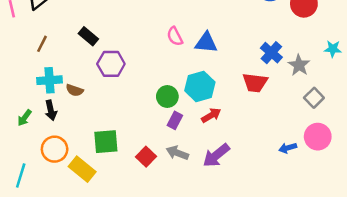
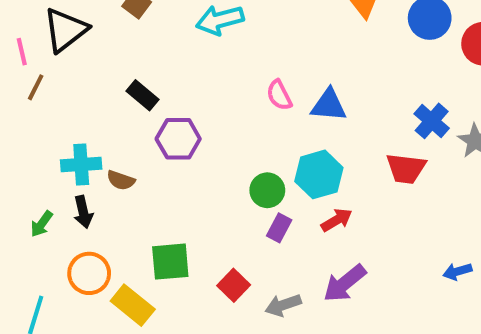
brown line: (42, 44) -> (36, 87), moved
gray arrow: (177, 153) -> (283, 305), moved, turned -40

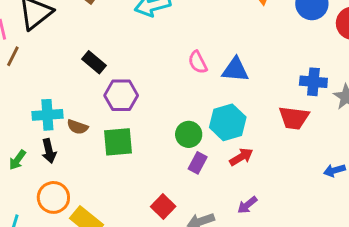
blue cross: (432, 121) -> (313, 82), turned -36
green square: (170, 262) -> (118, 142), moved
blue arrow: (457, 271) -> (334, 170), moved
purple arrow: (345, 283) -> (247, 205), size x0.6

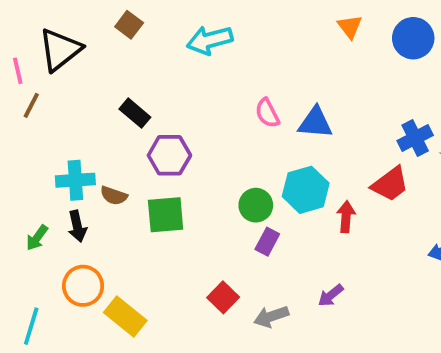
blue cross: (313, 82) -> (415, 138), turned -32
red trapezoid: (294, 118) -> (390, 184), turned -44
red arrow: (241, 157) -> (346, 217), moved, turned -55

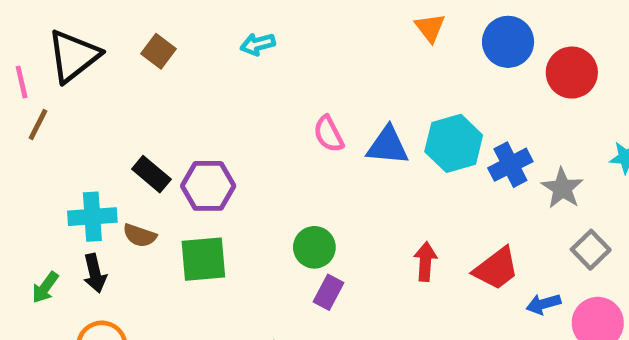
brown square: (129, 25) -> (159, 51), moved
cyan arrow: (210, 40) -> (258, 44), size x0.6
black rectangle: (135, 113) -> (151, 174), moved
red trapezoid: (390, 184) -> (496, 269), moved
cyan hexagon: (306, 190) -> (454, 143), moved

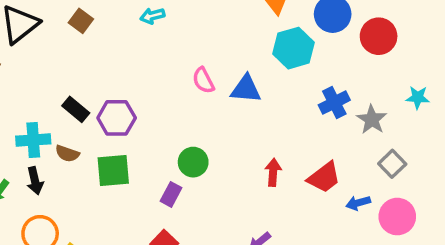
cyan hexagon: (454, 143) -> (294, 48), moved
purple rectangle: (329, 292) -> (171, 194), moved

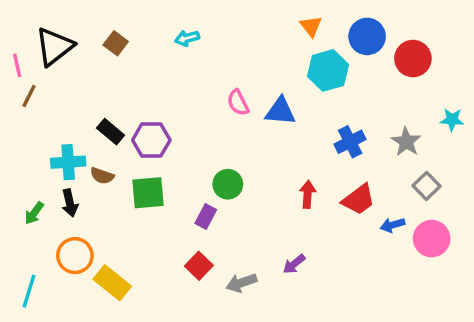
blue cross: (334, 103) -> (350, 142), moved

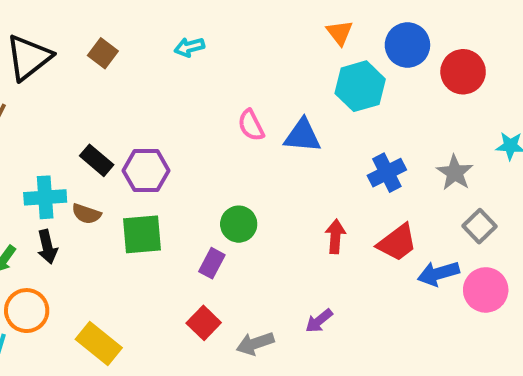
blue arrow: (393, 225) -> (438, 273), size x1.4
orange circle: (75, 256) -> (27, 311), moved

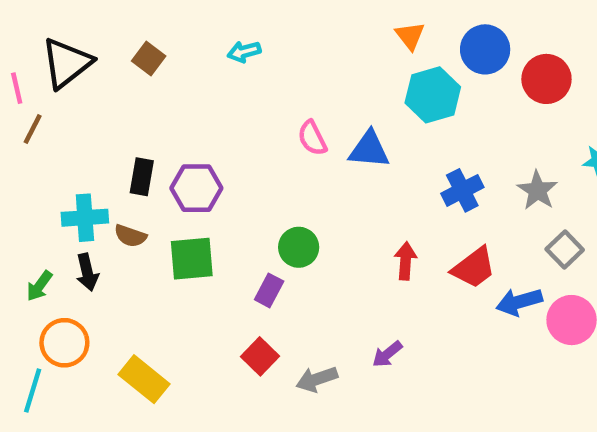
black rectangle: (97, 160) -> (142, 177), turned 60

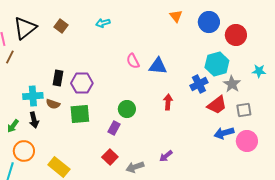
cyan hexagon: (433, 95) -> (217, 64), moved
gray square: (565, 250) -> (244, 110), turned 35
red arrow: (406, 261) -> (168, 102), moved
red trapezoid: (474, 268) -> (217, 105), moved

